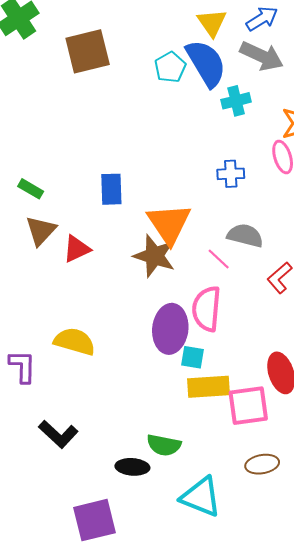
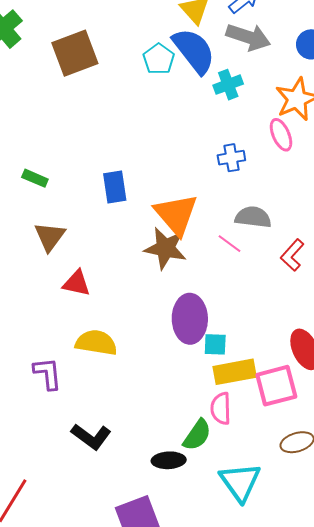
green rectangle: (31, 189) -> (35, 178), moved
red triangle: (77, 249) -> (77, 283), moved, turned 44
pink semicircle: (206, 309) -> (221, 408), moved, size x0.7
green semicircle: (164, 445) -> (197, 435), turned -60
cyan triangle: (201, 497) -> (240, 482), turned 39

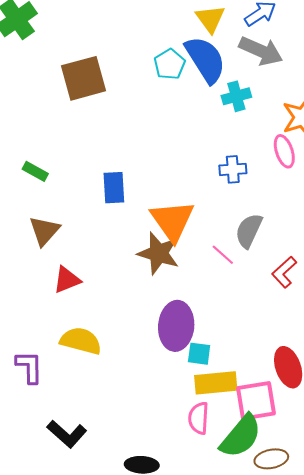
brown square: (75, 53) -> (83, 78), moved
gray semicircle: (253, 217) -> (249, 231), turned -78
red triangle: (77, 283) -> (67, 280), turned -40
green semicircle: (197, 435) -> (241, 436), moved, size x1.4

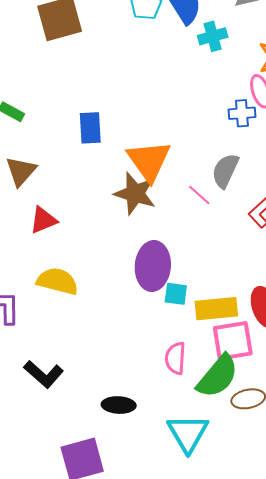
blue cross: (233, 169) -> (242, 113), moved
yellow rectangle: (216, 383) -> (216, 309), moved

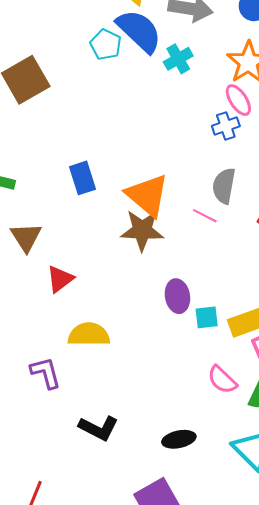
purple ellipse: (153, 266) -> (177, 296), size x0.7
pink semicircle: (175, 358) -> (222, 380), turned -36

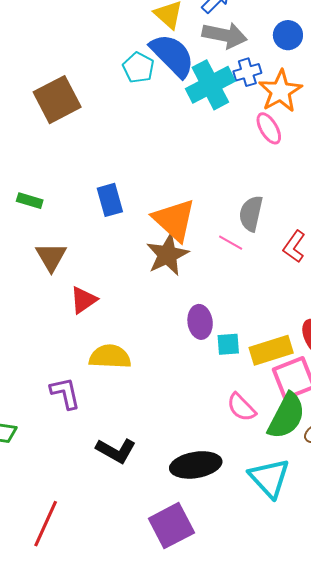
cyan cross: (178, 59) -> (210, 85), size x1.6
blue cross: (226, 126) -> (247, 72), moved
brown star: (142, 230) -> (167, 255), turned -30
black ellipse: (179, 439) -> (196, 465), size x1.5

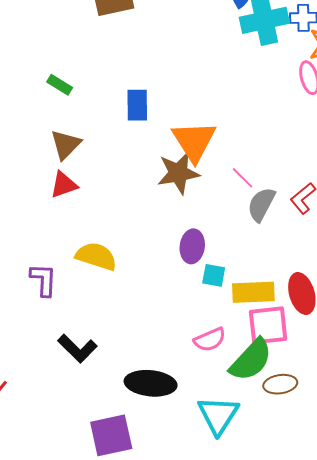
gray semicircle: (251, 214) -> (261, 204), moved
red triangle: (83, 300) -> (64, 185), moved
pink semicircle: (241, 407) -> (210, 340), turned -84

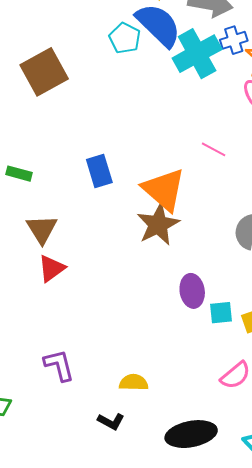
pink line: (242, 178) -> (214, 149), moved
yellow semicircle: (96, 256) -> (134, 382), moved, size x0.7
black L-shape: (77, 348) -> (111, 421), size x0.7

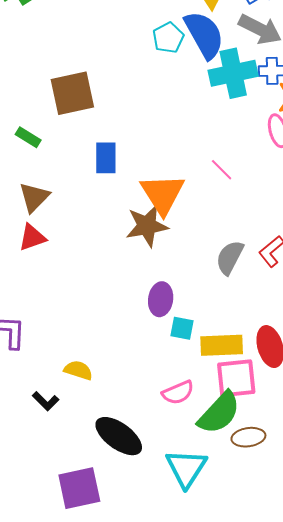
brown square: (44, 72) -> (72, 93), moved
black ellipse: (191, 434) -> (119, 436), turned 30

